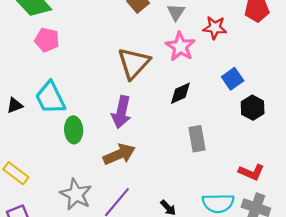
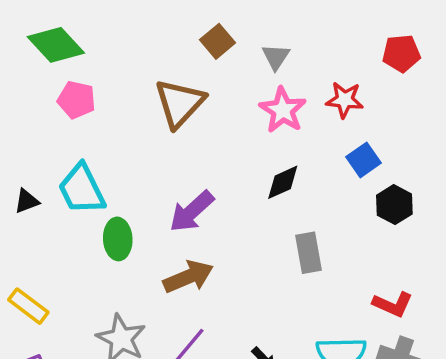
red star: (215, 28) -> (345, 100), moved
brown triangle: (134, 63) -> (180, 103), moved
purple arrow: (121, 112) -> (192, 211), turned 36

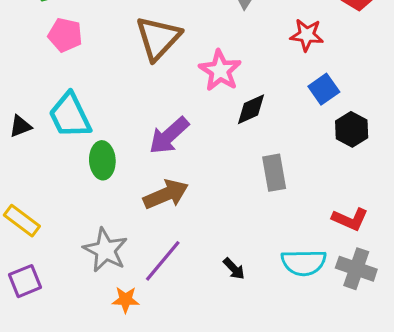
pink star: (283, 110) -> (220, 71), moved

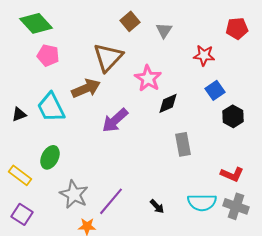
green ellipse: (102, 160) -> (50, 157), moved, turned 30
brown arrow: (166, 194) -> (86, 88), moved
purple square: (25, 281) -> (22, 214), turned -35

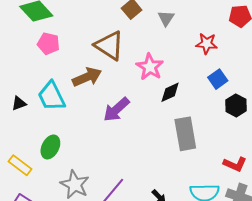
brown triangle: (108, 57) -> (109, 46), turned -40
gray rectangle: (183, 144) -> (185, 134), size x1.4

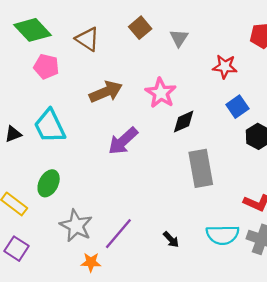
brown triangle: (109, 46) -> (87, 39), moved, size x0.7
brown arrow: (87, 77) -> (106, 92), moved

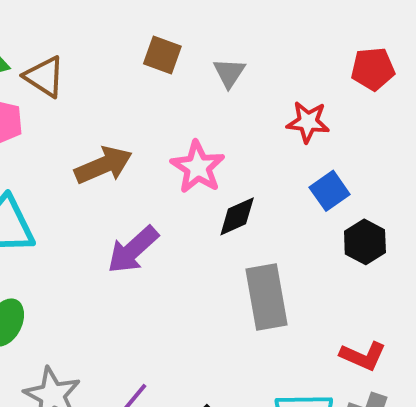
brown square: (140, 28) -> (162, 55), turned -30
brown triangle: (87, 39) -> (44, 77), moved

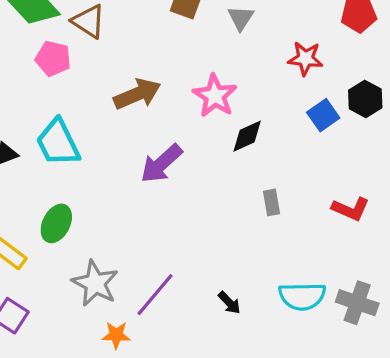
black hexagon: (365, 242) -> (365, 99), moved
gray rectangle: (267, 297) -> (271, 202), size x0.5
red L-shape: (363, 356) -> (351, 209), moved

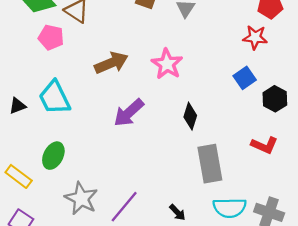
red star: (305, 58) -> (255, 37), moved
black hexagon: (365, 99) -> (275, 99), moved
black diamond: (247, 136) -> (190, 116), moved, turned -48
gray rectangle: (271, 202) -> (210, 164), moved, size x2.0

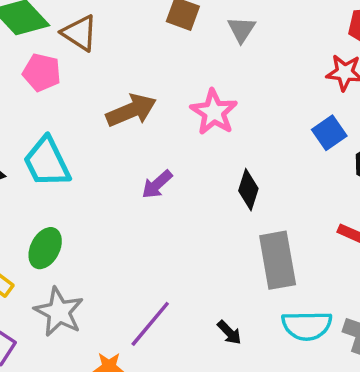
purple arrow: (129, 113) -> (157, 184), size x0.7
gray star: (81, 198) -> (59, 312), moved

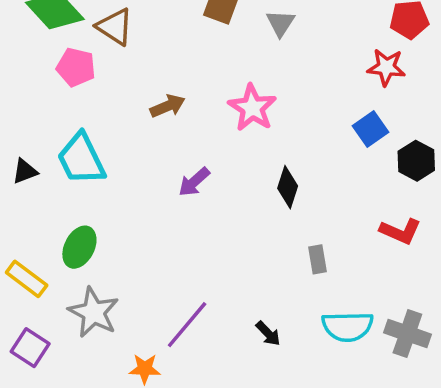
brown arrow: (131, 110) -> (168, 106), size x0.7
gray rectangle: (278, 260) -> (318, 259), size x0.5

